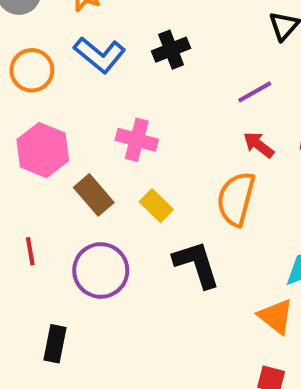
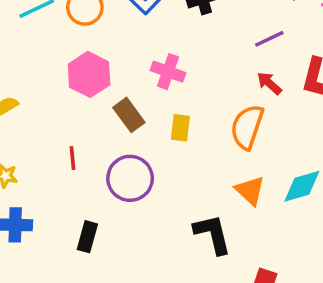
yellow rectangle: (156, 206) -> (180, 128), turned 48
black L-shape: (197, 264) -> (213, 234), moved
orange triangle: (276, 316) -> (250, 191), moved

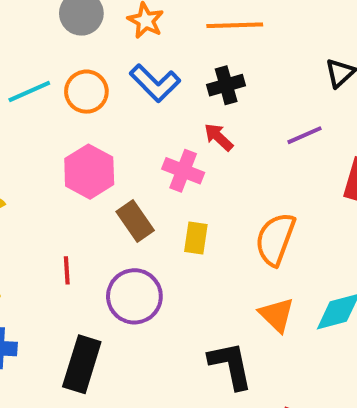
red arrow: (269, 83) -> (219, 137), moved
black rectangle: (87, 237) -> (82, 364), size x1.5

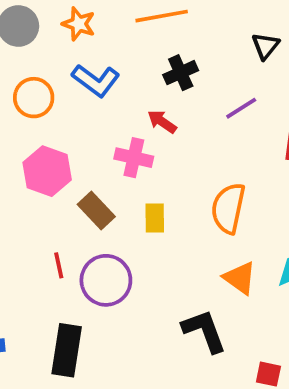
black cross: (226, 85) -> (181, 73), moved
red line: (67, 270) -> (59, 265), moved

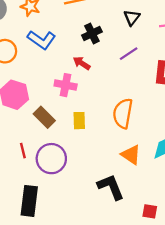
black triangle: (265, 46) -> (132, 18), moved

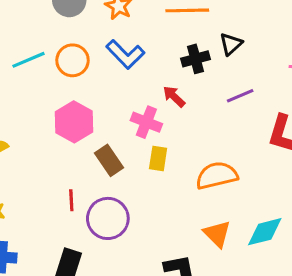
black triangle: (132, 18) -> (231, 44), moved
orange semicircle: (123, 113) -> (217, 176), turned 56
yellow rectangle: (79, 121) -> (158, 159), moved

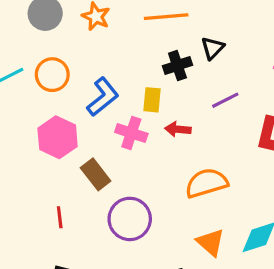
blue L-shape: (125, 54) -> (103, 97), moved, turned -81
red arrow: (174, 96) -> (178, 129), moved, turned -35
yellow rectangle: (158, 159) -> (152, 100), moved
purple circle: (108, 218) -> (130, 219), moved

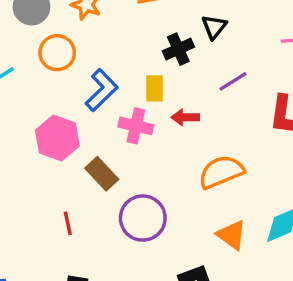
orange circle: (52, 75) -> (57, 53), moved

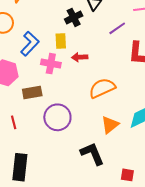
purple line: (233, 81) -> (117, 28), moved
brown rectangle: (102, 174) -> (32, 93), turned -54
orange triangle: (232, 235) -> (110, 125), turned 48

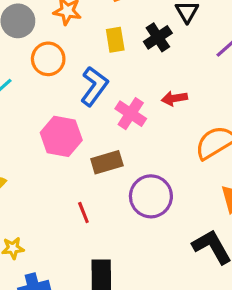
yellow rectangle: (61, 41) -> (115, 40), moved
pink cross: (51, 64) -> (131, 114), turned 30

